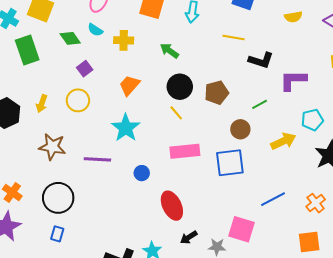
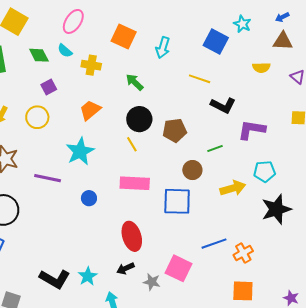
orange cross: (316, 203) -> (243, 253), moved
red ellipse: (172, 206) -> (132, 236), moved

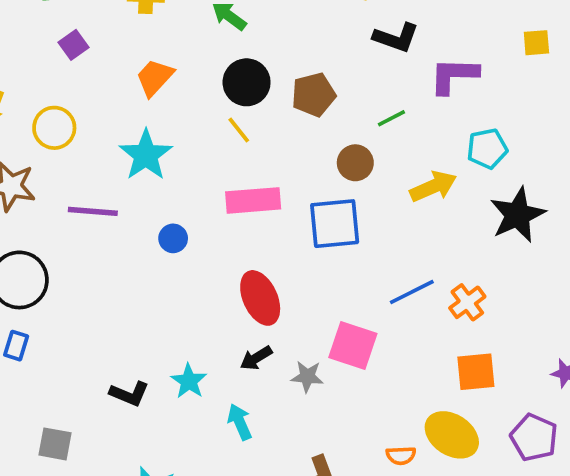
yellow circle: (37, 117) -> (54, 128), moved
black L-shape: (55, 279) -> (129, 394), size x0.7

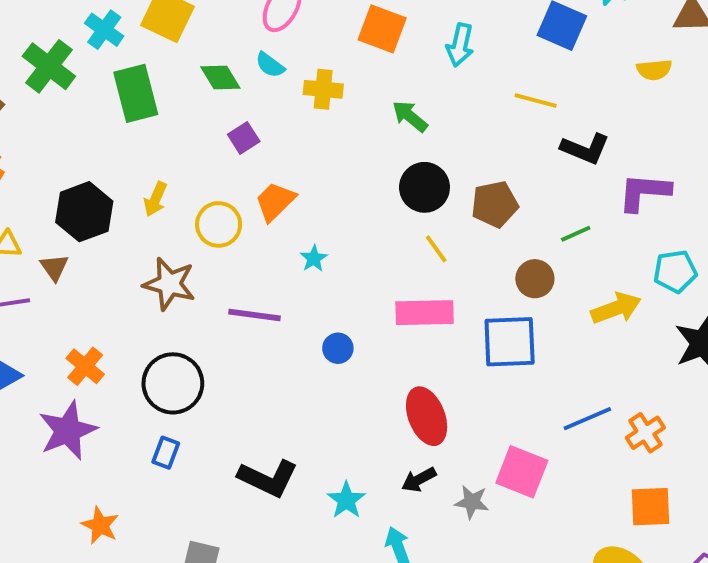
orange trapezoid: (155, 77) -> (275, 201), moved
yellow line: (239, 130) -> (436, 249), moved
cyan star: (146, 155) -> (314, 259), size x0.5
black L-shape: (129, 394) -> (268, 478), moved, size x1.4

